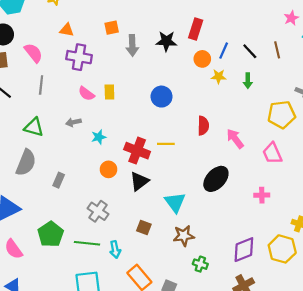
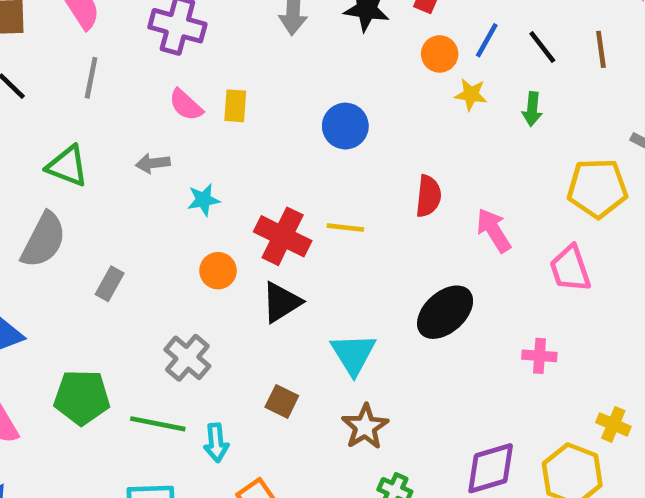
green pentagon: (51, 234) -> (82, 397), turned 30
brown star: (184, 236) -> (365, 427), turned -30

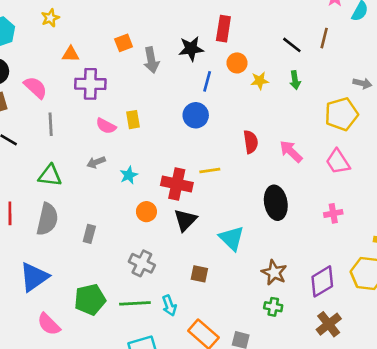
blue line: (487, 40) -> (207, 81), moved
brown line: (601, 49) -> (324, 38), turned 36
black ellipse: (445, 312) -> (276, 203), turned -44
brown star: (365, 427) -> (274, 273), moved

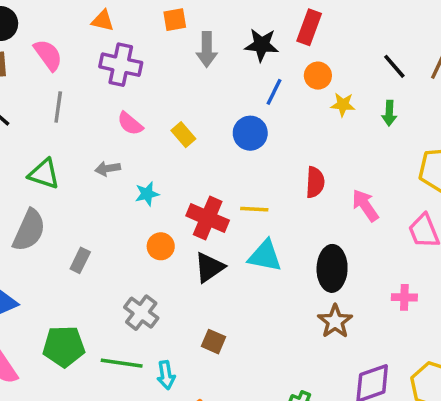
yellow rectangle: (133, 120) -> (183, 135), moved, turned -42
cyan triangle: (232, 238) -> (265, 256), moved, turned -44
brown star: (274, 273) -> (335, 321), moved

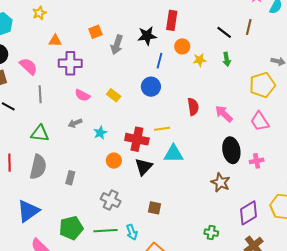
gray arrow: (207, 49) -> (117, 45), turned 30
black ellipse: (332, 268) -> (231, 150), moved

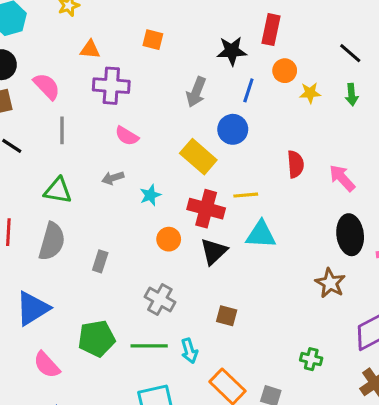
orange square: (95, 32) -> (153, 40), turned 32
gray arrow: (117, 45) -> (196, 92), moved
yellow rectangle: (114, 95) -> (198, 157), moved, size x1.6

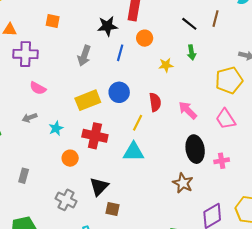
yellow star: (310, 93) -> (166, 65), moved
blue circle: (233, 129) -> (119, 92), moved
yellow rectangle: (198, 157) -> (88, 100), turned -60
yellow line: (246, 195) -> (138, 123), moved, turned -56
black triangle: (214, 252) -> (99, 187), moved

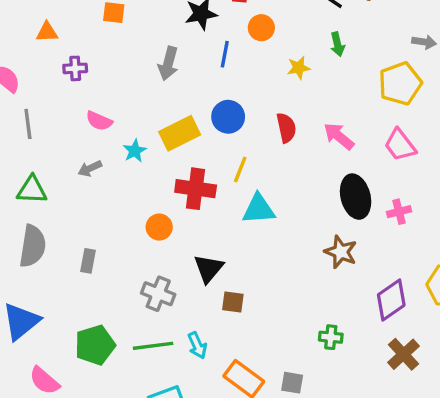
purple cross: (25, 54) -> (75, 68), size x0.6
yellow line: (138, 123) -> (240, 169), moved
cyan star: (56, 128) -> (135, 151), moved

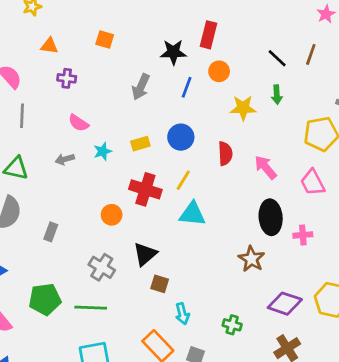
yellow star: (299, 68) -> (243, 108), size x1.4
yellow rectangle: (180, 133) -> (140, 144), size x0.6
purple diamond: (391, 300) -> (285, 304), turned 44
cyan arrow: (197, 345) -> (182, 314), moved

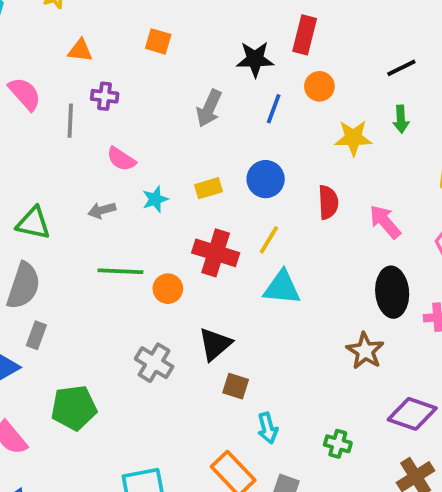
black line: (277, 58) -> (401, 68), turned -70
gray line: (22, 116) -> (70, 121), moved
gray rectangle: (51, 232) -> (36, 335), moved
green line: (91, 308) -> (120, 271), moved

